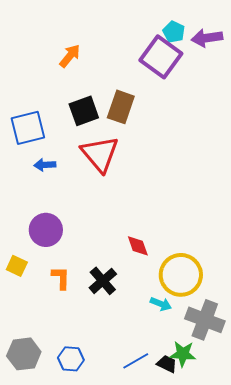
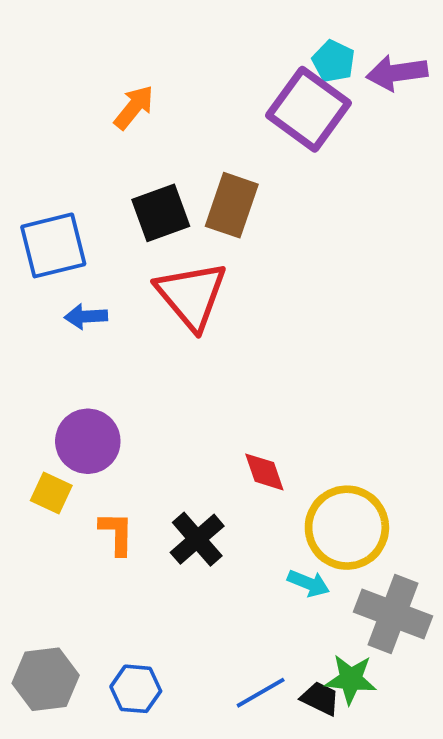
yellow square: (17, 266) -> (51, 493), moved

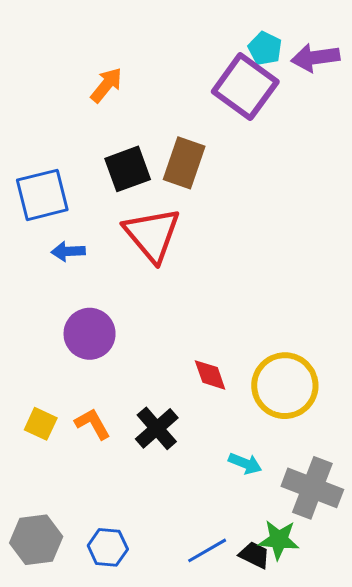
purple circle: (88, 441) -> (90, 334), moved
yellow square: (51, 493) -> (41, 424), moved
yellow circle: (347, 528) -> (285, 386), moved
orange L-shape: (117, 533) -> (93, 424), turned -30

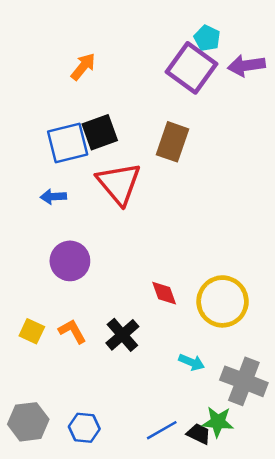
purple arrow: (315, 58) -> (246, 65), moved
brown rectangle: (184, 163) -> (172, 142), moved
blue square: (42, 195) -> (68, 143), moved

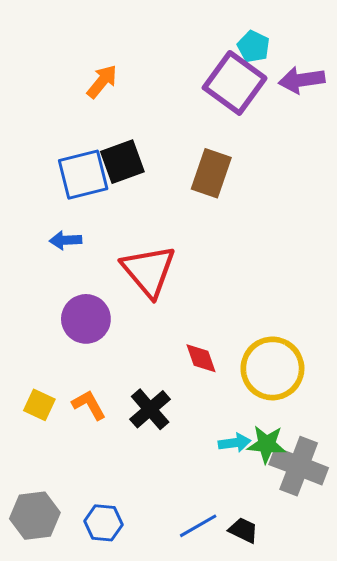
red triangle: (119, 183) -> (149, 271), moved
cyan arrow: (192, 362) -> (235, 443), turned -30
green star: (218, 422) -> (267, 444), moved

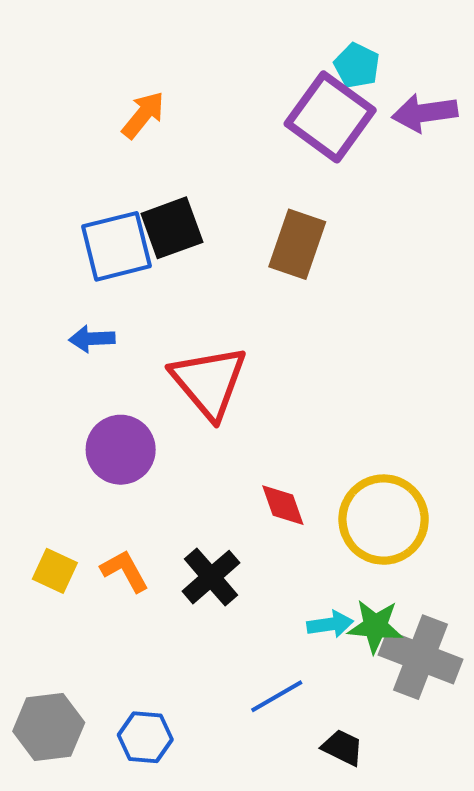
blue line: (198, 526) -> (277, 696), moved

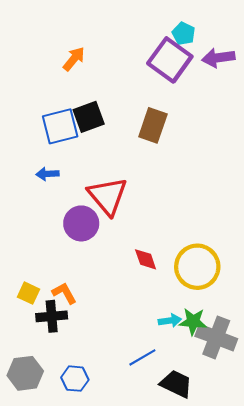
purple circle: (121, 450) -> (81, 223), moved
black cross: (211, 577) -> (52, 316), moved, turned 36
black trapezoid: (342, 748) -> (176, 384), size x1.5

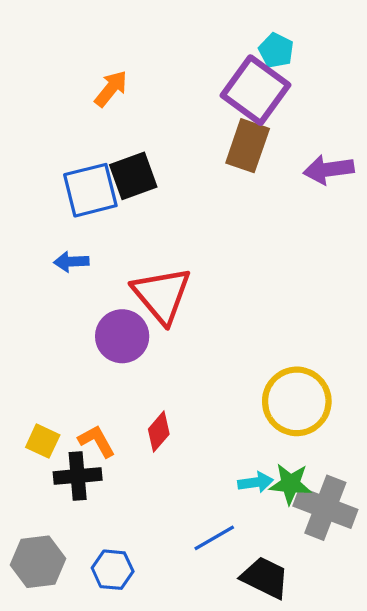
purple arrow: (218, 58) -> (329, 170), moved
brown rectangle: (153, 125) -> (248, 146), moved
red diamond: (146, 259) -> (159, 432), moved, turned 60

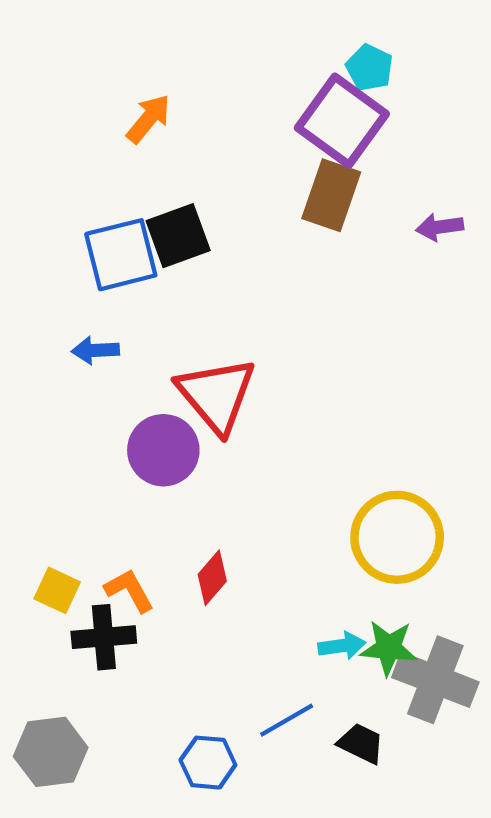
purple arrow: (329, 170) -> (440, 227), size x0.7
blue hexagon: (113, 570) -> (208, 763), moved
black trapezoid: (265, 578) -> (361, 743), moved, size x0.7

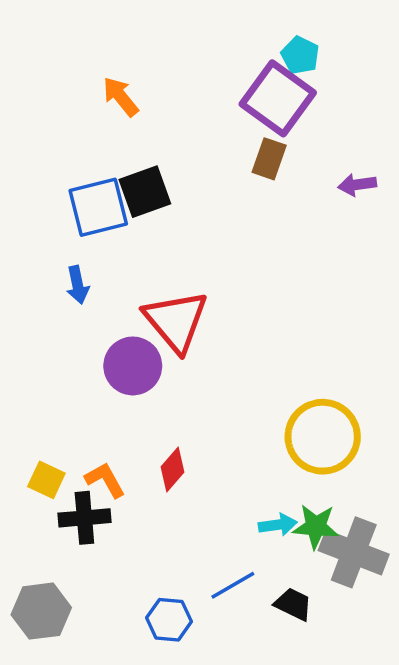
orange arrow: (148, 119) -> (121, 97), turned -78
brown rectangle: (331, 195) -> (269, 159), size x0.7
blue arrow: (95, 350) -> (78, 285), turned -99

